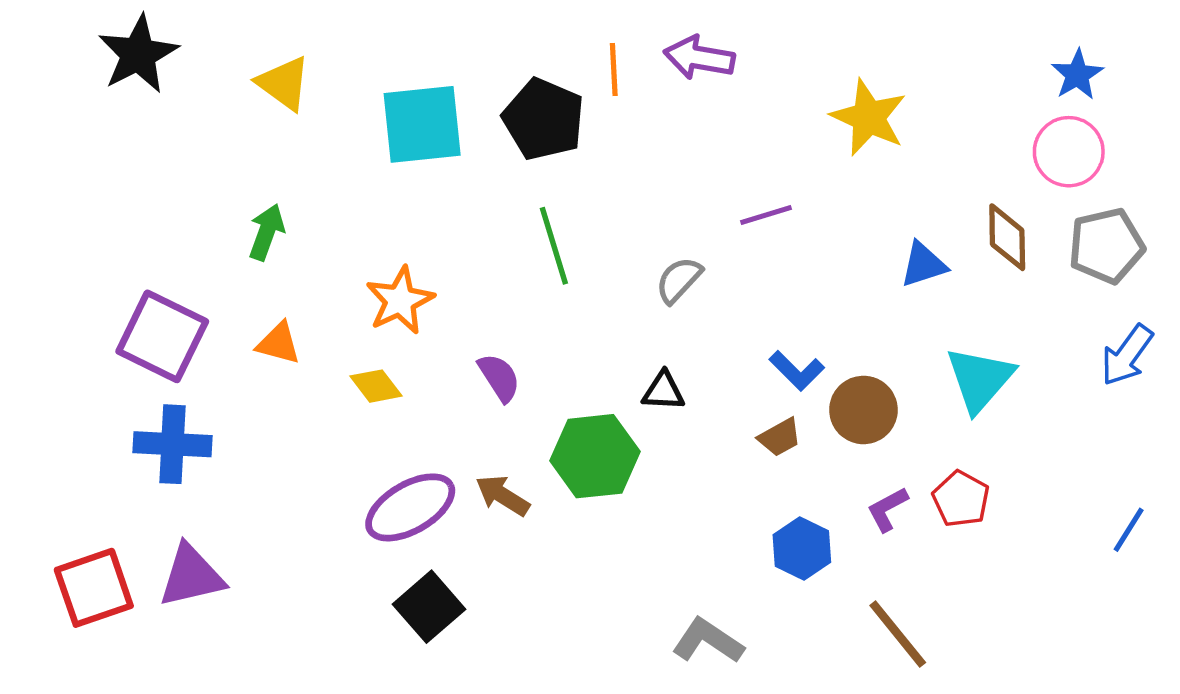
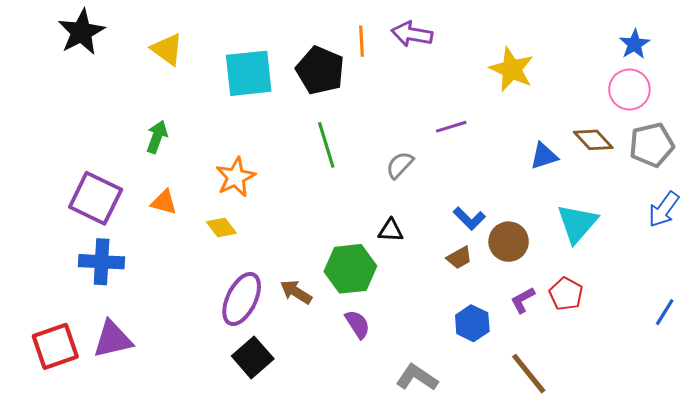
brown diamond: (1007, 237) -> (593, 140), turned -42
purple semicircle: (499, 377) -> (357, 324), moved
purple ellipse: (410, 507) -> (242, 299), turned -34

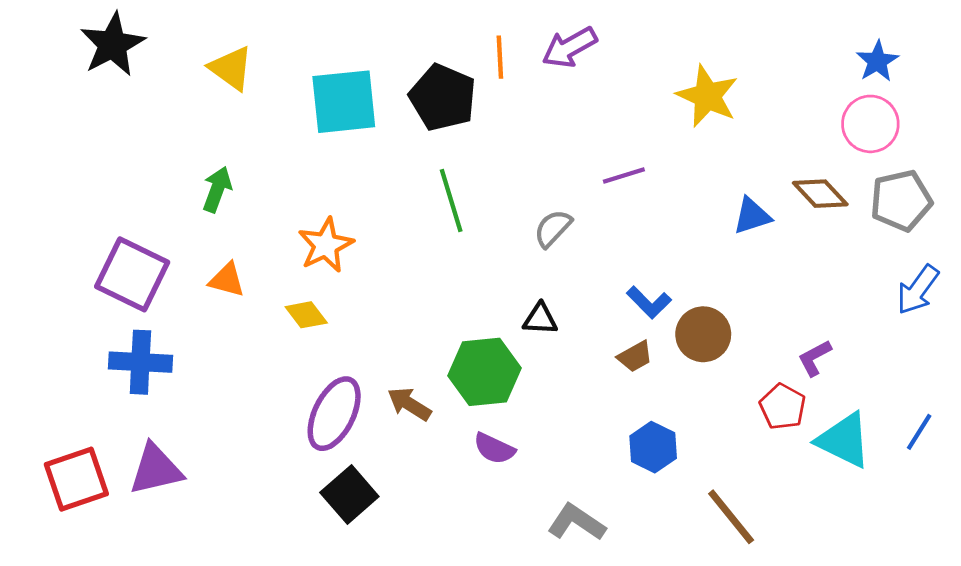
purple arrow: (412, 34) -> (569, 47), turned -39
cyan triangle: (577, 223) -> (844, 440), moved, turned -45
purple L-shape: (523, 300) -> (815, 358), moved
purple semicircle: (357, 324) -> (494, 449), turned 148

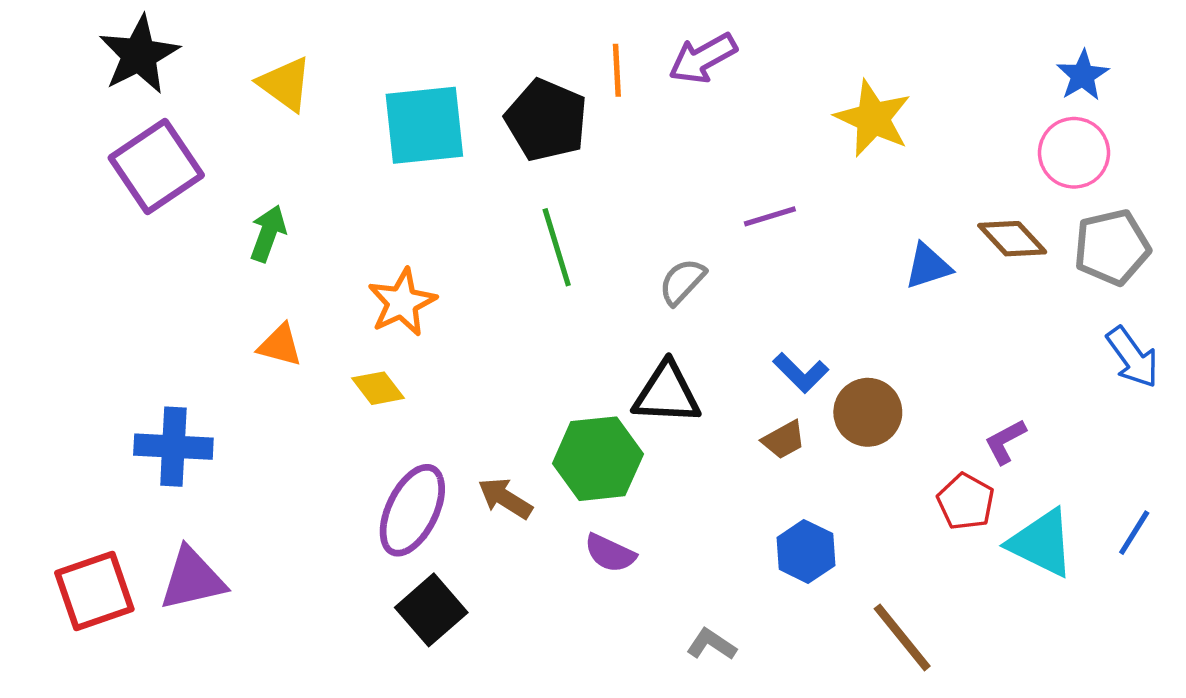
purple square: (132, 274) -> (156, 166), moved, turned 30
blue arrow: (918, 290) -> (1132, 357), turned -72
black triangle: (540, 319) -> (667, 393), size x1.6
gray L-shape: (576, 522) -> (711, 644), size x0.7

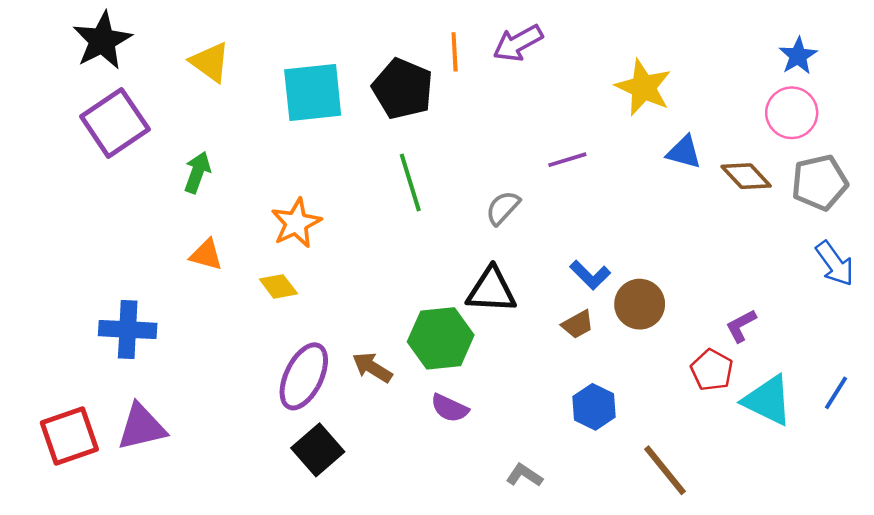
blue triangle: (928, 266) -> (684, 152), moved, turned 33

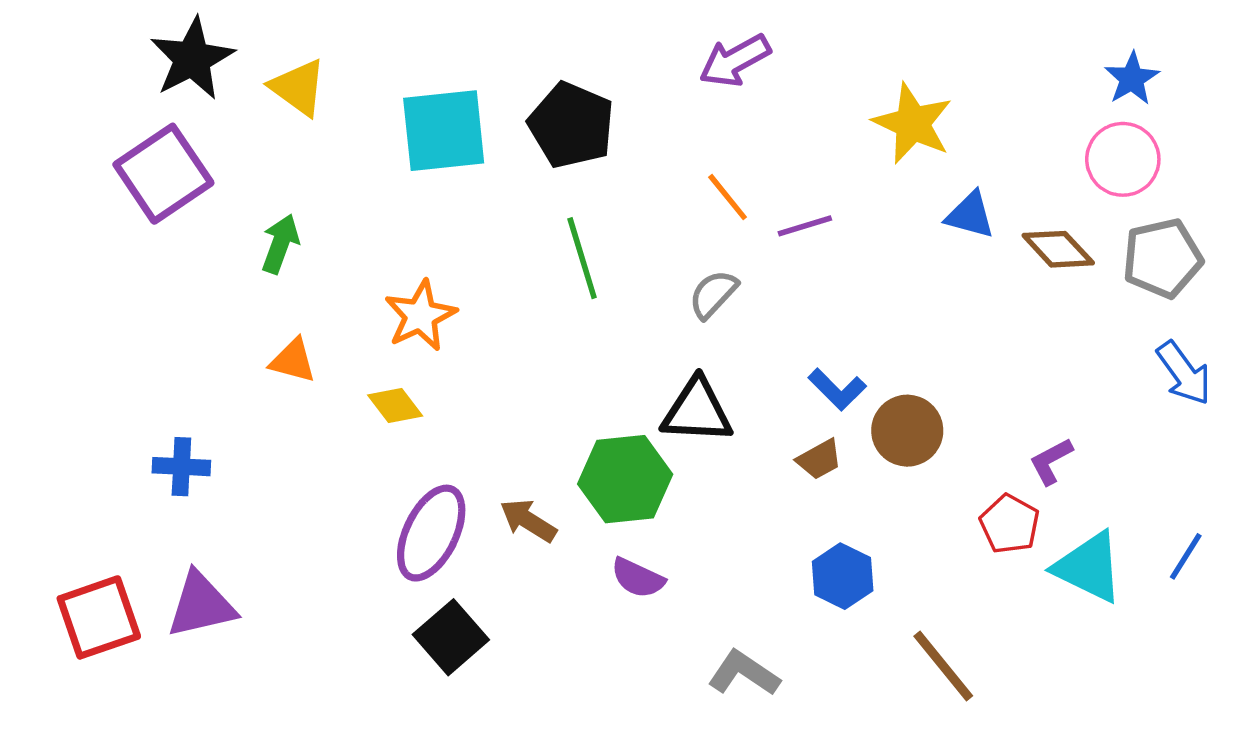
black star: (102, 41) -> (192, 59), moved
orange line: (455, 52) -> (728, 197), moved, turned -36
blue cross: (128, 329) -> (181, 467), size x0.7
gray L-shape: (524, 475) -> (744, 673), size x1.4

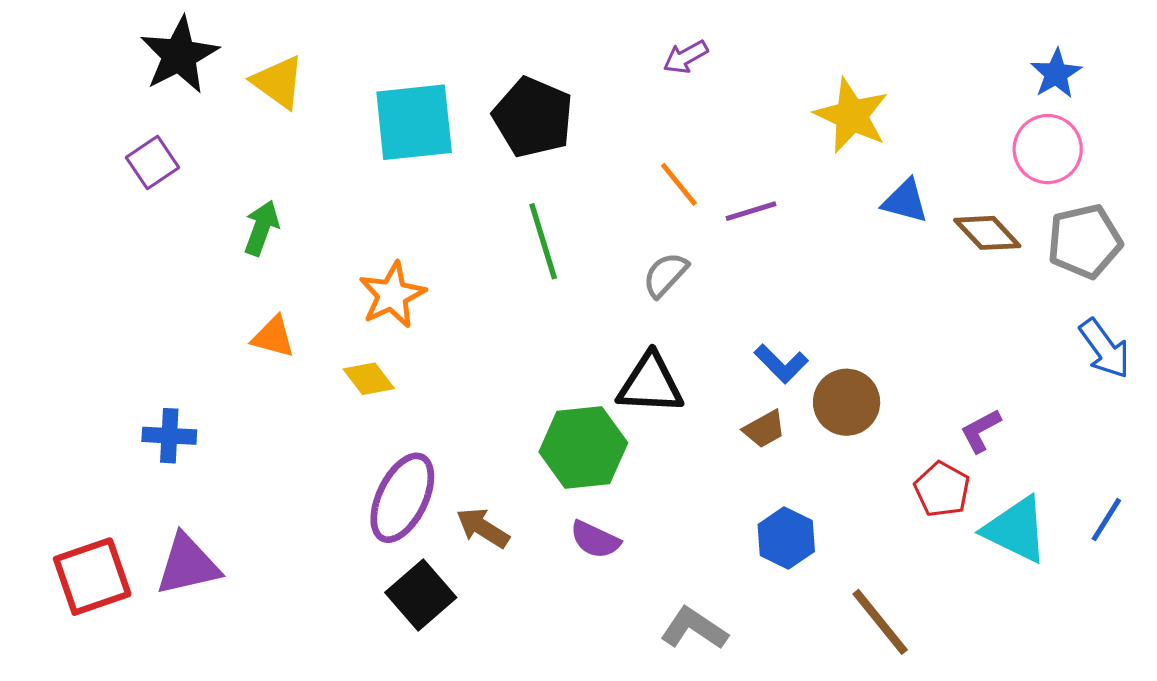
purple arrow: (735, 61) -> (686, 57), size x0.7
purple square: (163, 174) -> (153, 162), size x0.6
brown arrow: (528, 520) -> (483, 528), moved

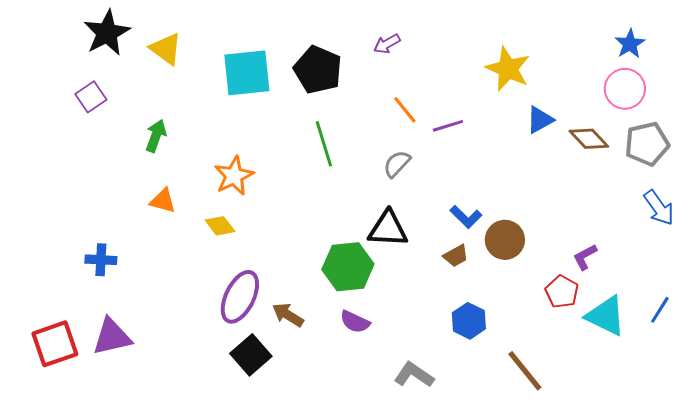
purple arrow: (686, 57) -> (387, 44), moved
blue triangle: (905, 201) -> (540, 120), turned -44

